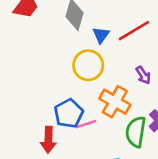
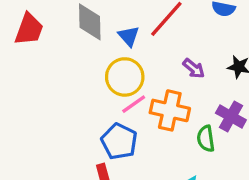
pink line: (86, 124) -> (134, 104), moved
green semicircle: (136, 132) -> (206, 139), size x0.7

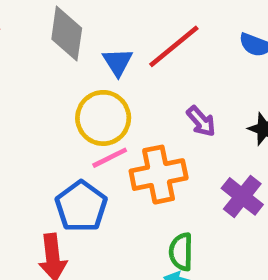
orange cross: (170, 110) -> (159, 175), turned -33
green semicircle: (206, 139) -> (181, 252), moved

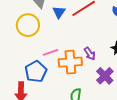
yellow circle: (103, 118) -> (28, 25), moved
purple arrow: (201, 121) -> (90, 54), moved

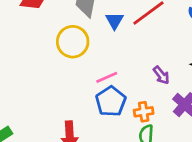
orange cross: (70, 62) -> (144, 112), moved, size x0.6
blue pentagon: (36, 72) -> (111, 101), moved

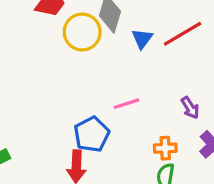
yellow circle: (73, 42) -> (82, 32), moved
blue pentagon: (111, 101) -> (92, 134), moved

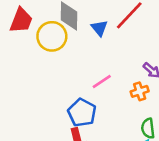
orange cross: (165, 148) -> (140, 91), moved

